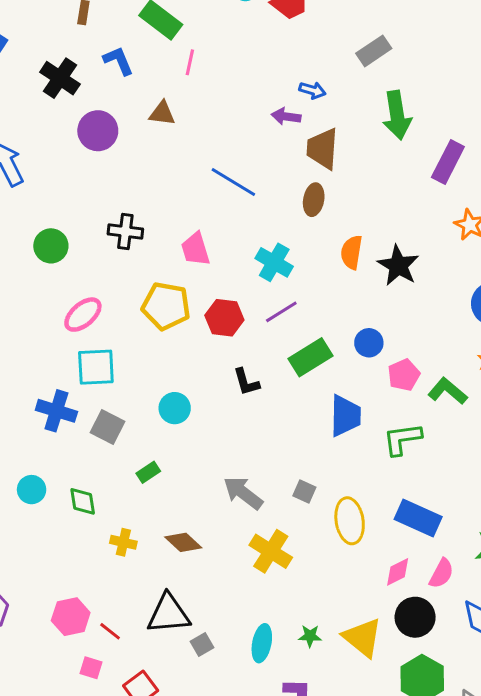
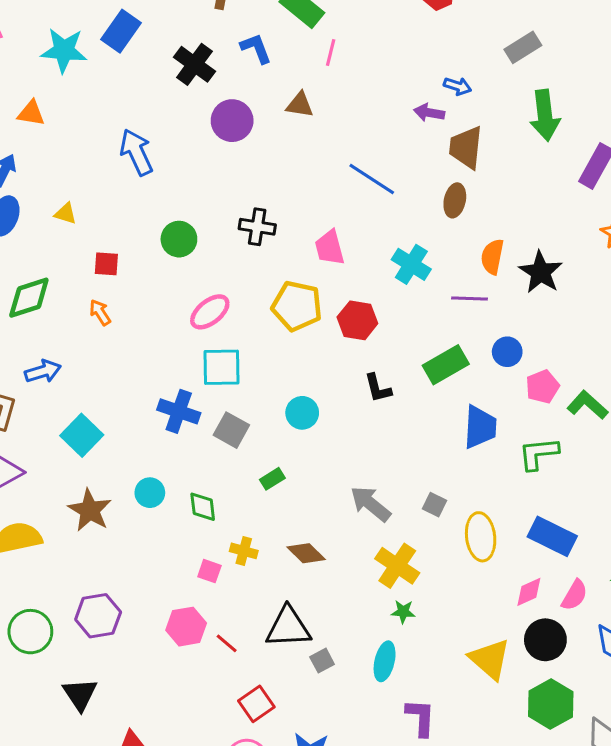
purple line: (281, 312) -> (470, 299), moved, turned 32
green star: (310, 636) -> (403, 612), moved
pink square: (91, 668) -> (209, 571), moved

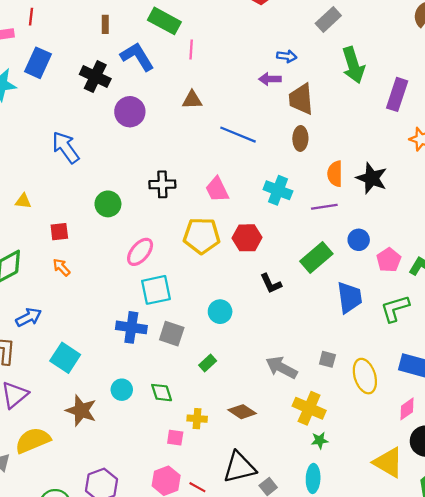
blue L-shape: (256, 48) -> (137, 57), size x1.4
brown triangle: (300, 105) -> (192, 100), moved

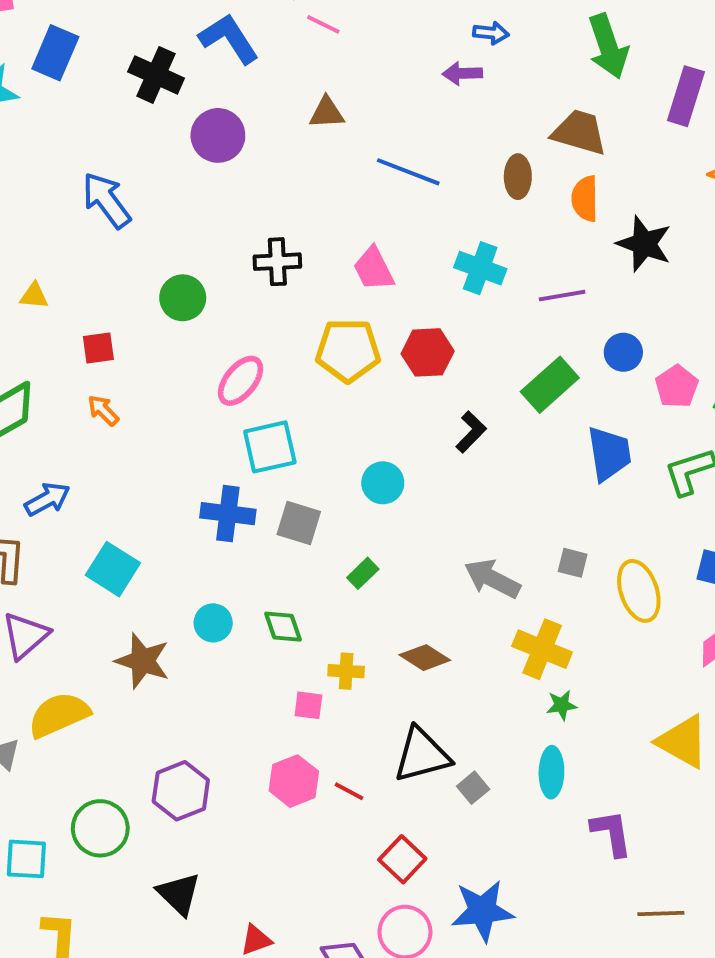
pink line: (191, 49) -> (323, 24), turned -66
brown trapezoid: (301, 99) -> (579, 132), moved, turned 112
orange semicircle: (335, 174) -> (585, 199), moved
black L-shape: (271, 284) -> (471, 432), turned -110

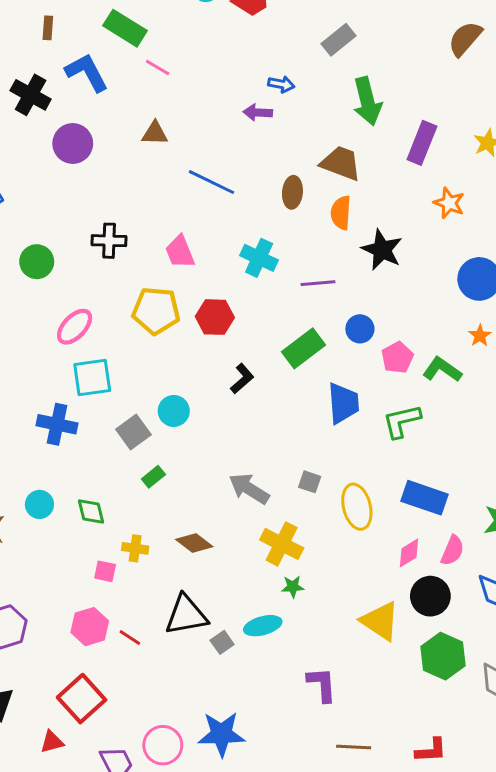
gray square: (299, 523) -> (133, 432), moved, turned 32
cyan ellipse: (551, 772) -> (263, 626), moved, turned 69
red square: (402, 859) -> (82, 699), moved, size x1.4

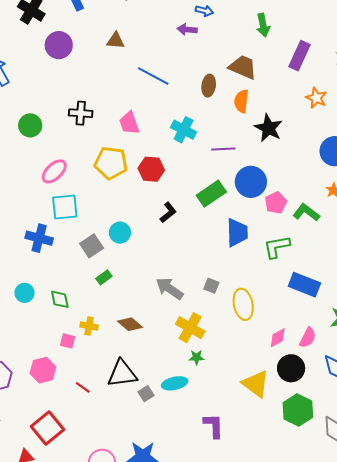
green arrow: (367, 101) -> (263, 25), size x0.7
blue circle: (360, 329) -> (251, 182), size x1.6
blue rectangle: (424, 498) -> (304, 285), moved
pink hexagon: (90, 627) -> (43, 370), moved

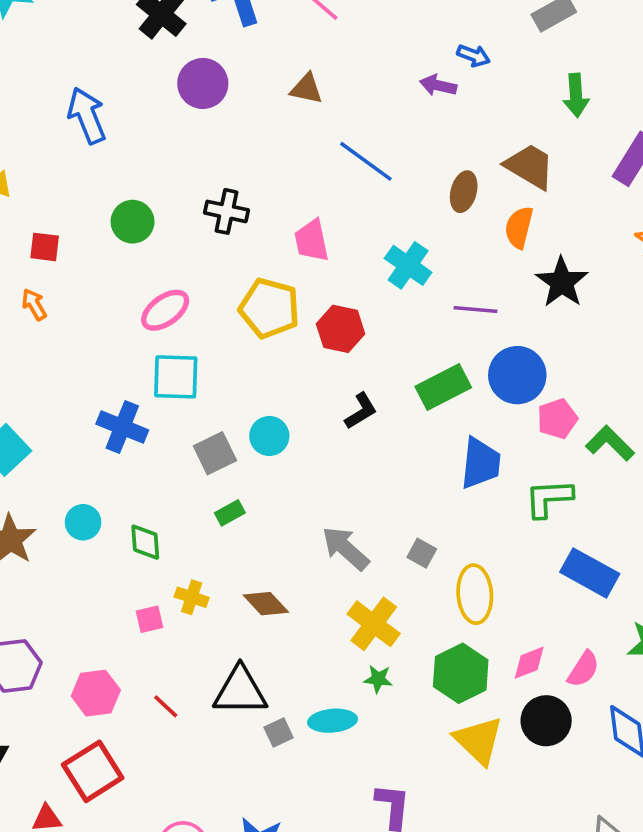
pink square: (68, 341) -> (150, 619), turned -35
pink hexagon: (43, 370) -> (96, 693), moved
green hexagon: (298, 410) -> (461, 673), moved

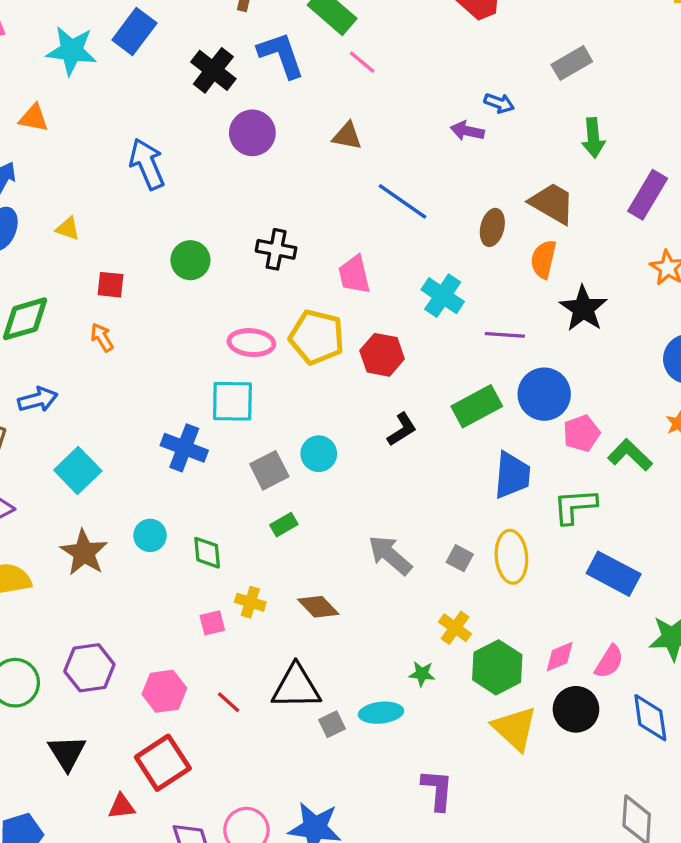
pink ellipse: (165, 310) -> (251, 343), moved, turned 42
yellow ellipse: (475, 594) -> (511, 557), moved
yellow cross: (374, 624) -> (455, 628), moved, size x0.7

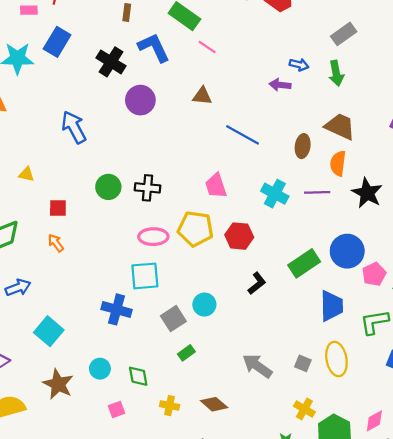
green arrow: (593, 138) -> (336, 73), moved
black cross: (276, 249) -> (147, 188), moved
purple line: (505, 335) -> (317, 192), moved
pink square: (212, 623) -> (116, 409), moved

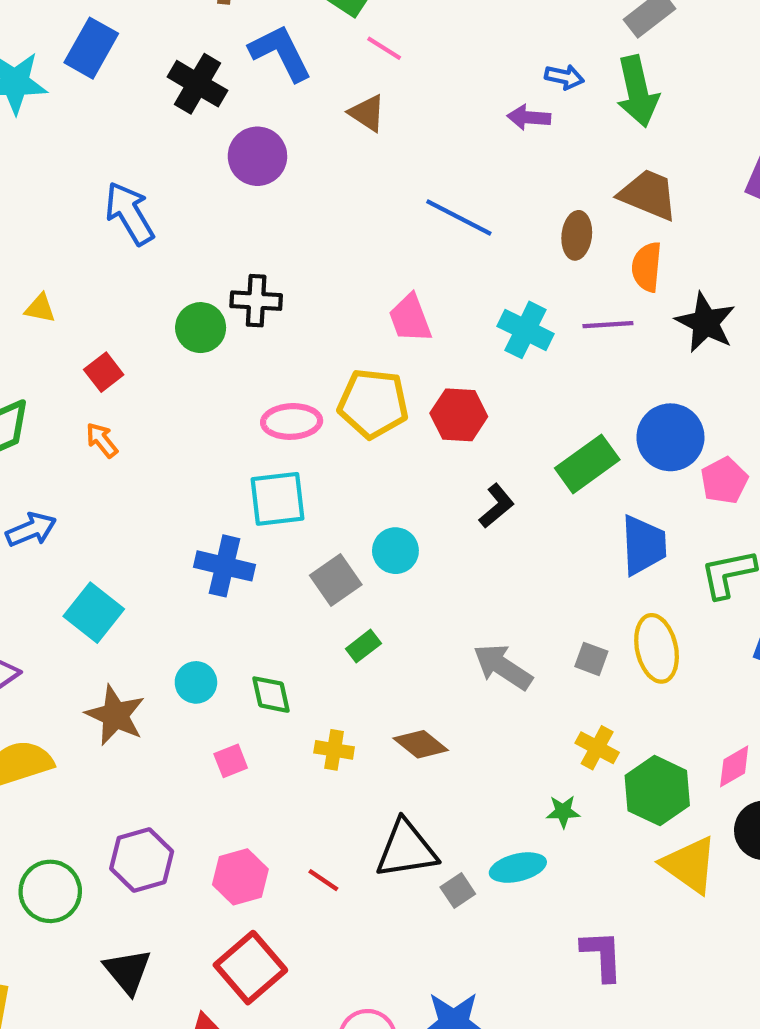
green arrow: (336, 73) -> (637, 91), size x1.4
brown triangle: (202, 96) -> (367, 113), moved, turned 30
black cross: (147, 188) -> (256, 301), moved
red square: (58, 208) -> (104, 372), turned -36

